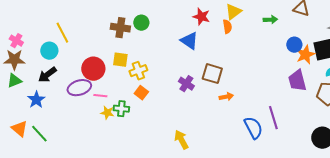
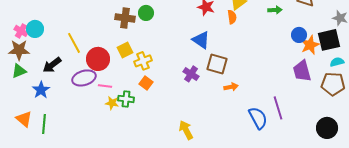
yellow line: (62, 33) -> (74, 43), moved
blue triangle: (189, 41) -> (201, 40), moved
cyan circle: (49, 51) -> (35, 29), moved
yellow square: (120, 60) -> (125, 50), turned -35
green line: (39, 134) -> (44, 124), turned 48

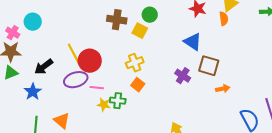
green circle: (146, 13) -> (150, 15), moved
cyan circle: (35, 29) -> (33, 22), moved
yellow line: (74, 43) -> (74, 54), moved
yellow square: (125, 50) -> (140, 31), moved, turned -35
orange triangle: (24, 119) -> (62, 121), moved

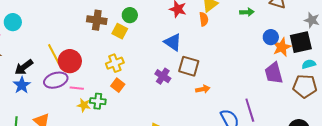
blue star: (33, 92) -> (22, 85), moved

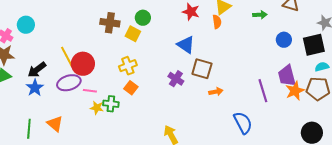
orange star: (282, 47) -> (295, 91), moved
purple line: (250, 110) -> (263, 91), moved

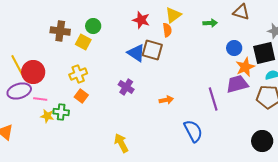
brown square: (202, 69) -> (152, 50), moved
purple trapezoid: (287, 76) -> (237, 84), turned 90
orange star: (295, 91) -> (245, 67), moved

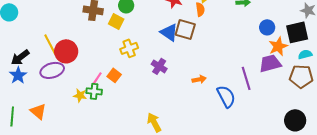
yellow cross: (78, 74) -> (129, 48), moved
pink line: (40, 99) -> (97, 78), moved, turned -64
blue semicircle: (193, 131) -> (226, 96), moved

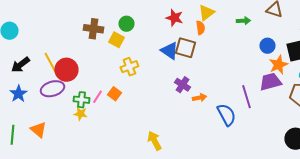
black arrow: (20, 57) -> (20, 65), moved
purple cross: (159, 66) -> (182, 85), moved
green cross: (94, 91) -> (81, 100), moved

